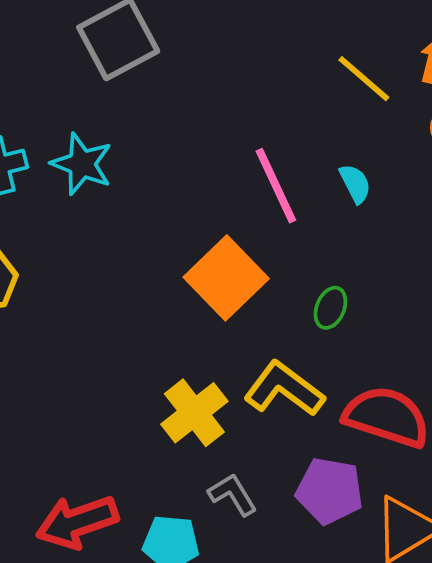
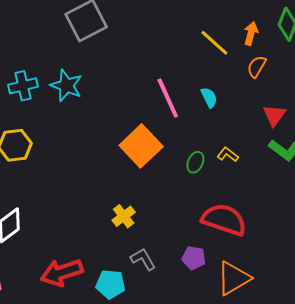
yellow L-shape: (284, 389) -> (228, 154), moved, size x0.5
yellow cross: (194, 413) -> (124, 216), size x0.7
purple pentagon: (330, 491) -> (194, 258), size x0.7

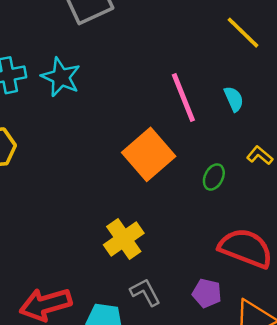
yellow L-shape: (228, 154) -> (260, 155), moved
yellow cross: (124, 216) -> (124, 239), size x1.4

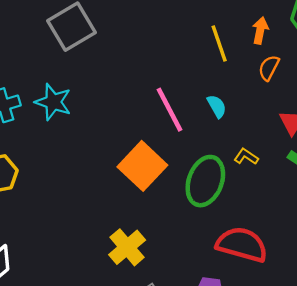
yellow line: (243, 33) -> (219, 43), turned 33
green ellipse: (214, 177) -> (205, 181), size x2.0

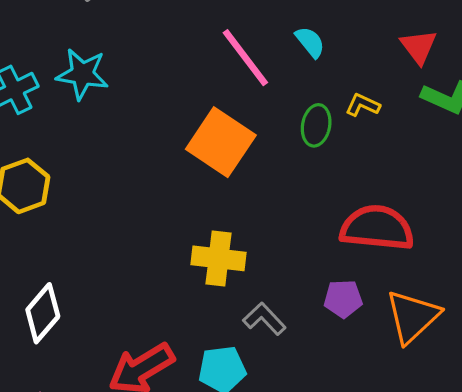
green ellipse: (205, 181) -> (316, 125), moved, size x0.6
yellow cross: (127, 247) -> (219, 258), turned -33

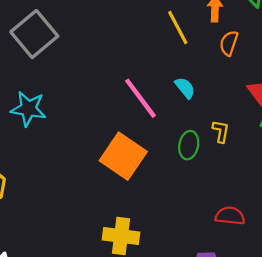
yellow L-shape: (363, 105) -> (221, 131), turned 75
red semicircle: (377, 228) -> (230, 216), size x0.6

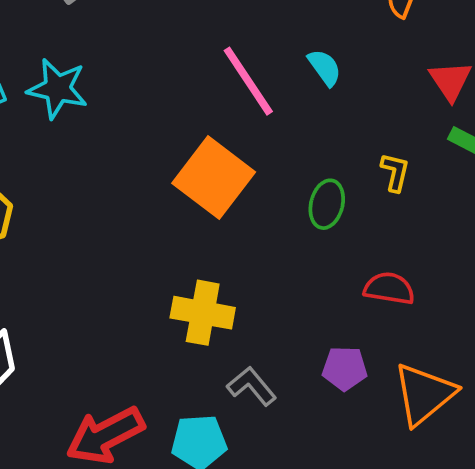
yellow L-shape: (221, 131) -> (395, 172), moved
green ellipse: (189, 145) -> (327, 204), moved

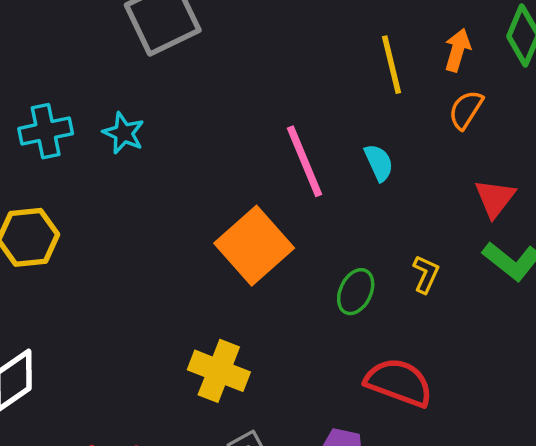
cyan star: (57, 89) -> (124, 133), size x0.7
red semicircle: (389, 288) -> (399, 382), size x1.4

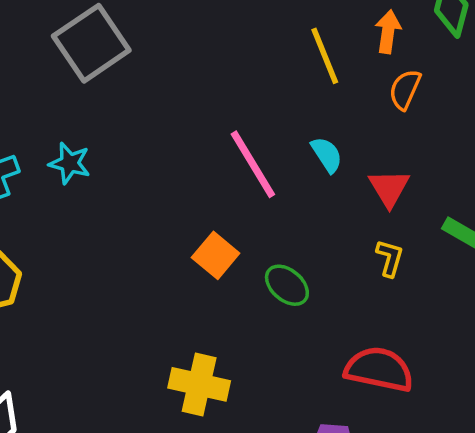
red triangle: (495, 198) -> (389, 188), moved
orange square: (254, 246) -> (216, 255), size x0.6
green ellipse: (356, 292) -> (287, 285), moved, turned -66

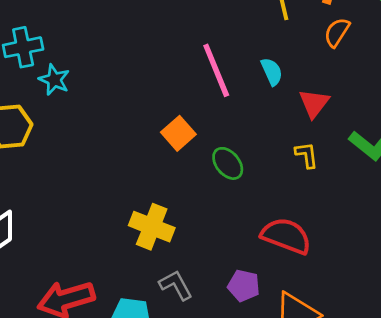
cyan star: (70, 163) -> (54, 80), moved
yellow L-shape: (390, 258) -> (307, 155), turned -32

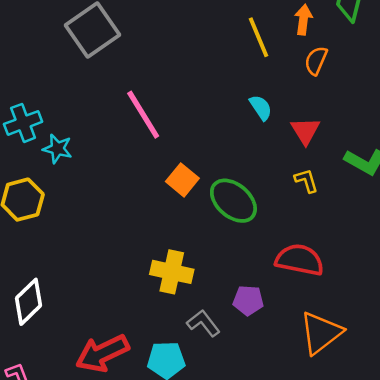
pink line: (216, 70) -> (143, 115), moved
green ellipse: (228, 163) -> (233, 201), size x1.5
purple pentagon: (244, 286) -> (248, 300), moved

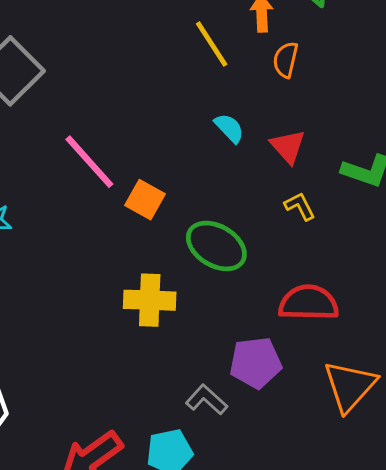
orange square: (182, 180) -> (145, 200), moved
yellow cross: (172, 272) -> (150, 300), moved
purple pentagon: (248, 300) -> (256, 363), size x1.4

